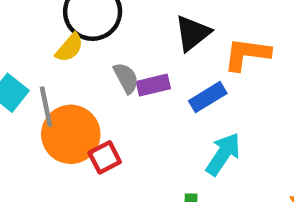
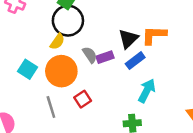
black triangle: (193, 33) -> (128, 39), moved
gray line: (46, 107) -> (51, 107), moved
orange circle: (71, 134) -> (61, 71), moved

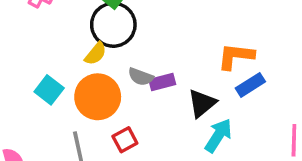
black triangle: (128, 39) -> (202, 103), moved
gray semicircle: (90, 55) -> (141, 77), turned 140
blue rectangle: (135, 61) -> (250, 85), moved

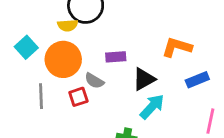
yellow semicircle: (96, 54) -> (68, 25), turned 36
gray semicircle: (141, 77) -> (94, 81), moved
blue rectangle: (250, 85) -> (197, 80), moved

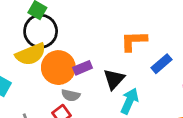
yellow semicircle: (68, 25) -> (31, 54), size x1.6
orange circle: (63, 59) -> (58, 68), moved

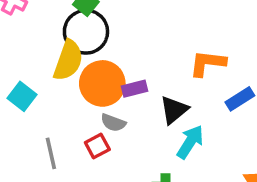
yellow semicircle: (31, 54) -> (68, 60), turned -56

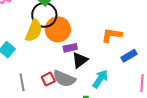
orange circle: (102, 83) -> (58, 29), moved
black triangle: (174, 110) -> (80, 60), moved
gray semicircle: (113, 123) -> (64, 79), moved, size x1.6

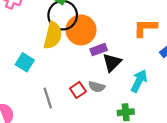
gray semicircle: (64, 79) -> (97, 87), size x0.6

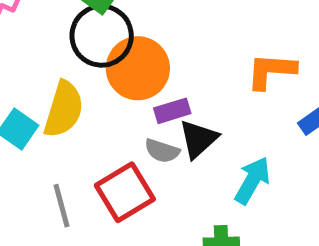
yellow semicircle: (53, 35) -> (64, 109), moved
gray semicircle: (97, 87) -> (162, 151), moved
red square: (78, 90) -> (125, 192), size x1.6

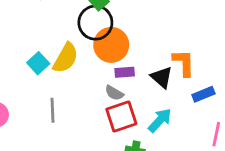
orange L-shape: (271, 71) -> (184, 63), turned 72
black triangle: (198, 139) -> (162, 77), moved, turned -50
red square: (125, 192) -> (121, 117), moved

